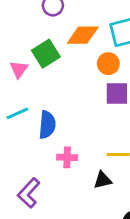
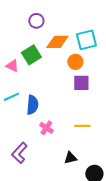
pink triangle: (19, 69) -> (12, 66), turned -40
pink cross: (67, 157) -> (46, 128), turned 32
black triangle: (103, 180) -> (70, 158), moved

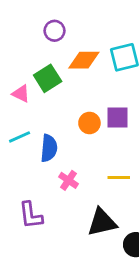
orange circle: (75, 62) -> (89, 123), moved
purple L-shape: (19, 153) -> (31, 215), turned -50
black triangle: (70, 158) -> (102, 222), size x1.6

